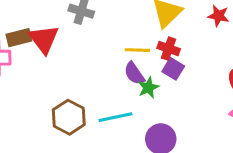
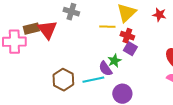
yellow line: (137, 50) -> (107, 27), moved
purple semicircle: (134, 73) -> (105, 69), moved

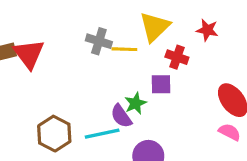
gray cross: (71, 12) -> (99, 41), moved
red cross: (127, 36) -> (177, 57), moved
purple square: (130, 49) -> (161, 84), turned -32

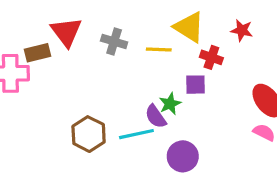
yellow triangle: (155, 27) -> (189, 27), turned -44
gray cross: (99, 41) -> (114, 41), moved
red triangle: (29, 54) -> (66, 32), moved

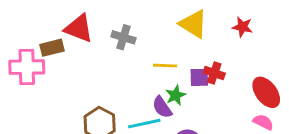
red triangle: (66, 32) -> (79, 28), turned -32
yellow line: (159, 49) -> (165, 66), moved
red cross: (211, 57) -> (214, 73), moved

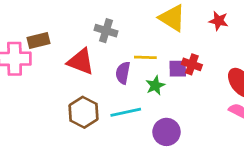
red triangle: (79, 28) -> (81, 62), moved
purple semicircle: (162, 107) -> (123, 73), moved, turned 45

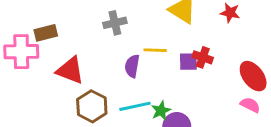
gray cross: (106, 31) -> (115, 23), turned -30
red triangle: (81, 62) -> (70, 70), moved
green star: (155, 86) -> (161, 111), moved

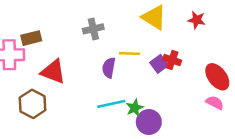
purple square: (188, 62) -> (159, 64), turned -36
brown hexagon: (92, 106) -> (33, 104), moved

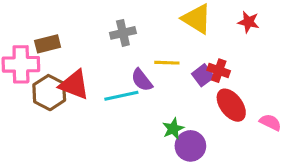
purple semicircle: (109, 68) -> (142, 80), turned -48
red ellipse: (217, 77) -> (231, 105), moved
brown hexagon: (33, 104) -> (49, 93), moved
cyan line: (111, 104) -> (121, 96), moved

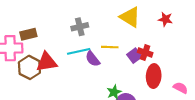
red triangle: (74, 85) -> (47, 62), turned -30
cyan line: (121, 96) -> (79, 51), moved
red ellipse: (231, 105) -> (154, 76), turned 40

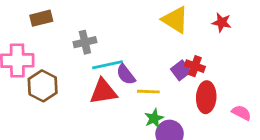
gray cross: (80, 27) -> (85, 42), moved
brown rectangle: (28, 34) -> (41, 18), moved
yellow line: (110, 47) -> (148, 92), moved
red triangle: (47, 62) -> (103, 92), moved

